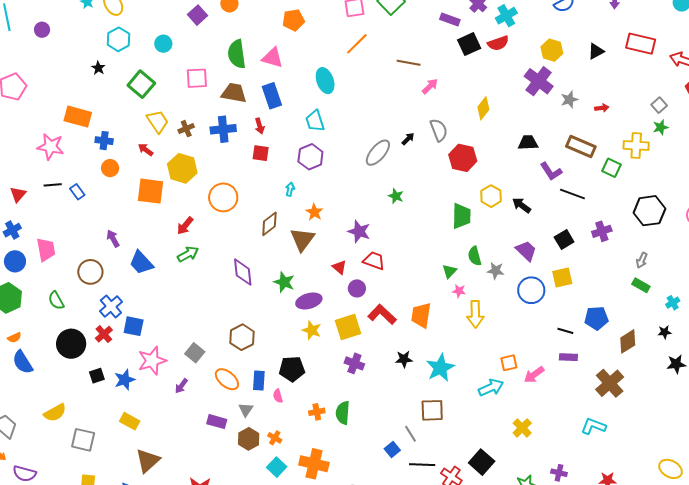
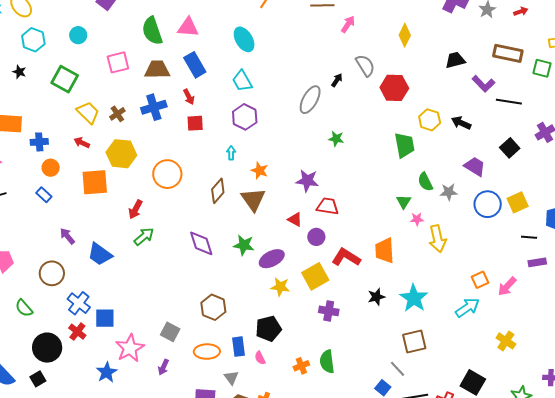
blue rectangle: (77, 192) -> (44, 195), moved
yellow square: (562, 277) -> (518, 202), moved
black square: (97, 376) -> (38, 379), moved
orange ellipse: (227, 379) -> (207, 352), turned -30

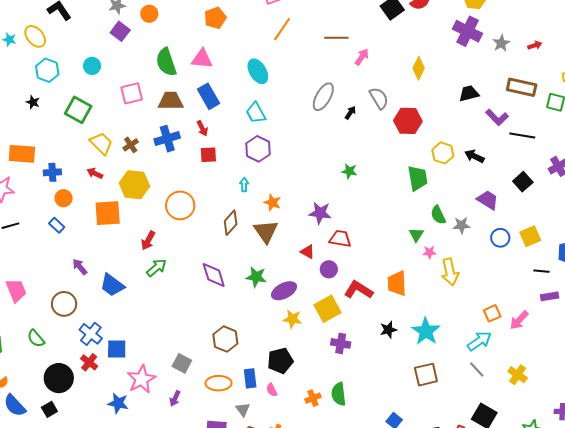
gray ellipse: (310, 100) -> (323, 97), moved
blue circle: (488, 204) -> (500, 238), size x0.7
gray line: (398, 369) -> (477, 369), moved
blue star: (107, 372) -> (118, 403), turned -30

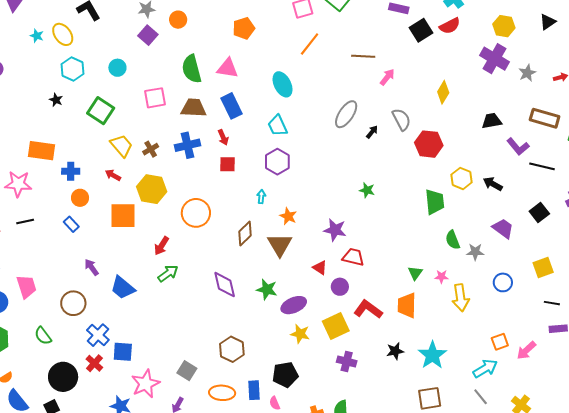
green triangle: (416, 235) -> (415, 273), moved
blue circle: (500, 238) -> (503, 282), moved

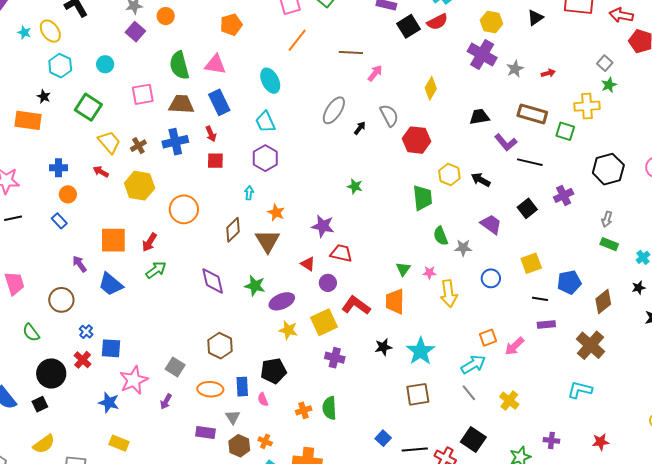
orange rectangle: (42, 151) -> (28, 120), moved
orange square: (123, 216) -> (113, 240), moved
blue cross: (98, 335) -> (86, 332), size x0.6

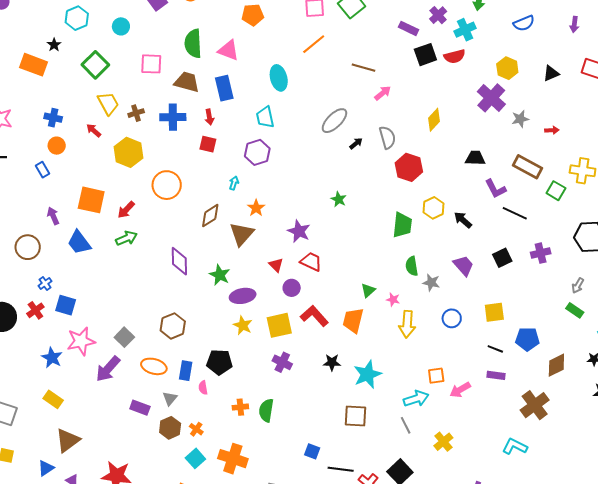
purple arrow: (166, 402) -> (108, 369), size x1.8
blue square: (383, 438) -> (312, 451), turned -35

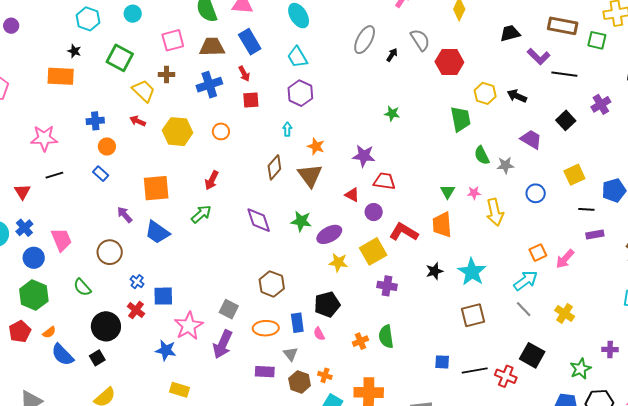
brown cross: (136, 113) -> (166, 75), moved, turned 35
orange circle: (167, 185) -> (221, 131), moved, size x0.6
red arrow: (126, 210) -> (212, 180), moved

